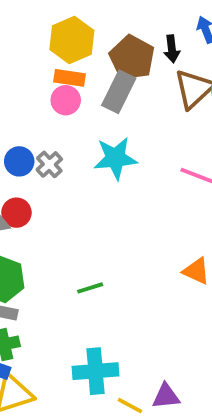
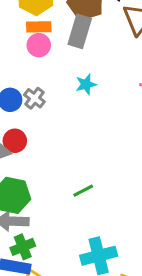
cyan star: (115, 158) -> (86, 84), size x0.6

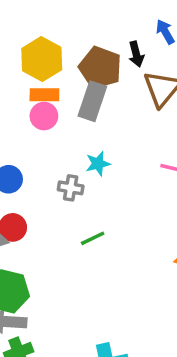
gray cross: (34, 98) -> (71, 188), moved, turned -30
green line: (83, 191) -> (93, 238), moved

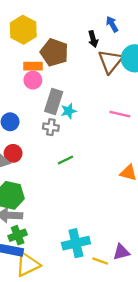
yellow hexagon: (42, 59) -> (23, 30), moved
brown pentagon: (100, 68) -> (54, 52), moved
gray rectangle: (92, 101) -> (54, 101), moved

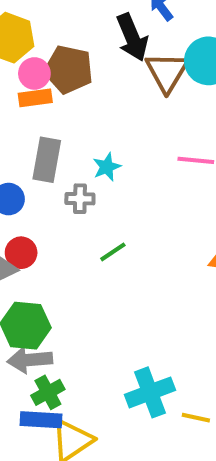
black arrow: (93, 39) -> (132, 37), size x1.6
pink circle: (33, 80) -> (34, 73), moved
gray rectangle: (54, 101) -> (47, 160), moved

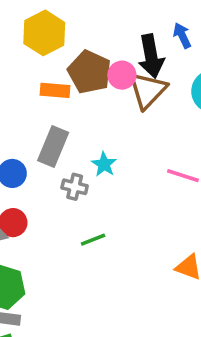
brown triangle: (167, 72) -> (148, 90), moved
pink circle: (34, 73) -> (122, 75), moved
cyan star: (107, 167) -> (104, 164), turned -30

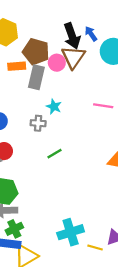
blue arrow: (182, 36) -> (91, 34), moved
pink circle: (122, 75) -> (57, 63), moved
gray rectangle: (53, 147) -> (36, 77), moved

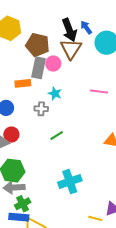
pink circle: (57, 63) -> (53, 64), moved
orange rectangle: (17, 66) -> (23, 83), moved
cyan cross: (71, 232) -> (70, 182), moved

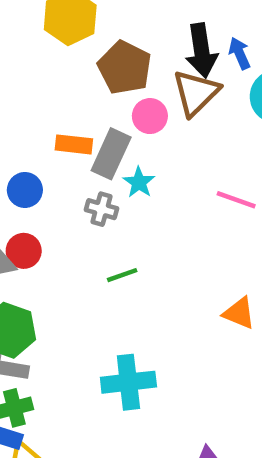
gray rectangle: (39, 68) -> (111, 154), moved

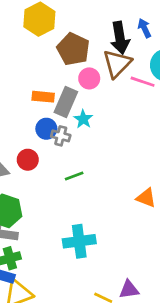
blue arrow: (240, 53) -> (144, 28), moved
blue circle: (25, 190) -> (46, 129), moved
pink line: (236, 200) -> (143, 82), moved
red circle: (24, 251) -> (28, 160), moved

